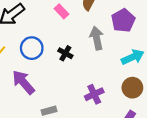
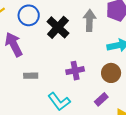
black cross: (65, 53) -> (58, 27), size x1.6

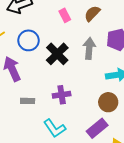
purple cross: (75, 71) -> (62, 95), moved
purple rectangle: (101, 99) -> (97, 128), size x1.5

